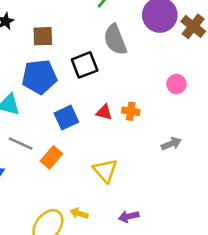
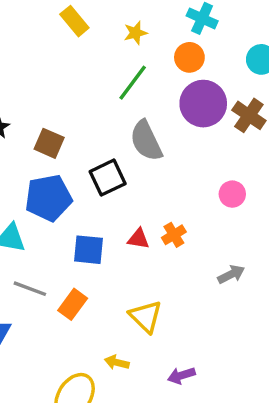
brown square: (43, 36) -> (49, 143), turned 30
orange cross: (131, 111) -> (174, 235), turned -36
blue square: (66, 118) -> (89, 250), turned 35
yellow arrow: (79, 213) -> (117, 362), moved

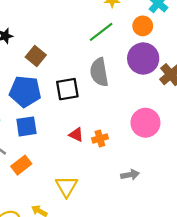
pink circle: (232, 194) -> (145, 123), size x1.6
blue square: (89, 250) -> (26, 126), moved, turned -30

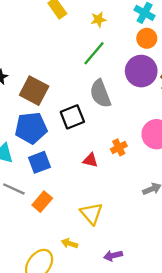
orange circle: (143, 26) -> (147, 38), moved
brown square: (36, 56) -> (34, 91), size x1.4
orange cross: (100, 138) -> (119, 147), moved

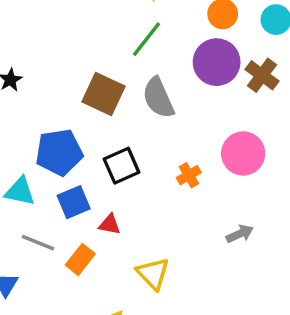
brown square: (34, 91) -> (104, 94), moved
black square: (72, 117) -> (122, 166), moved
red triangle: (90, 160) -> (110, 225), moved

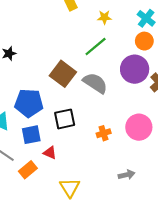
gray semicircle: (158, 98) -> (95, 83), turned 135

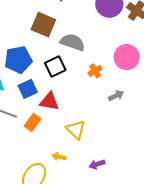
gray semicircle: (95, 83) -> (73, 42), moved
red triangle: (50, 153) -> (49, 101), size x1.5
gray arrow: (127, 175) -> (116, 96), moved

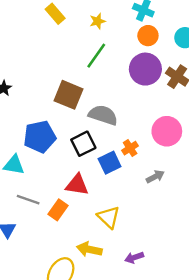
blue square: (28, 89) -> (110, 163), moved
yellow arrow: (59, 157) -> (89, 249), size x1.5

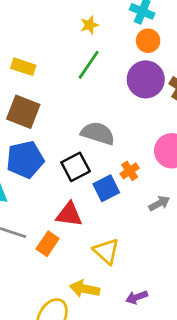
yellow rectangle: (55, 14) -> (23, 67), moved, turned -30
brown square: (68, 95) -> (23, 112), moved

